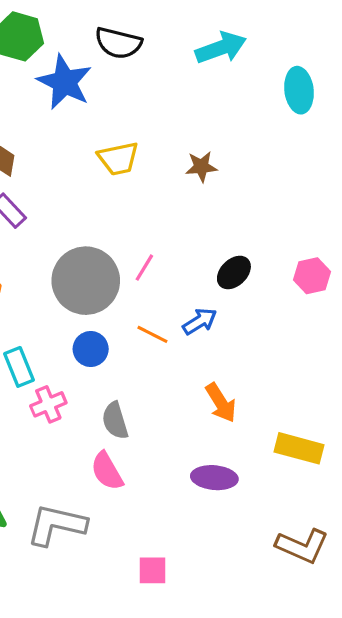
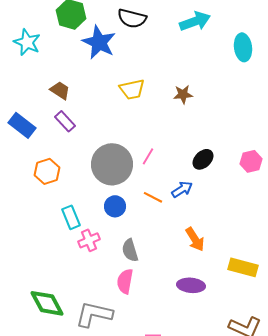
pink semicircle: (107, 471) -> (125, 281), turned 40

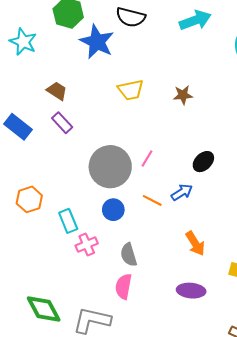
orange hexagon: (47, 171) -> (29, 199), moved

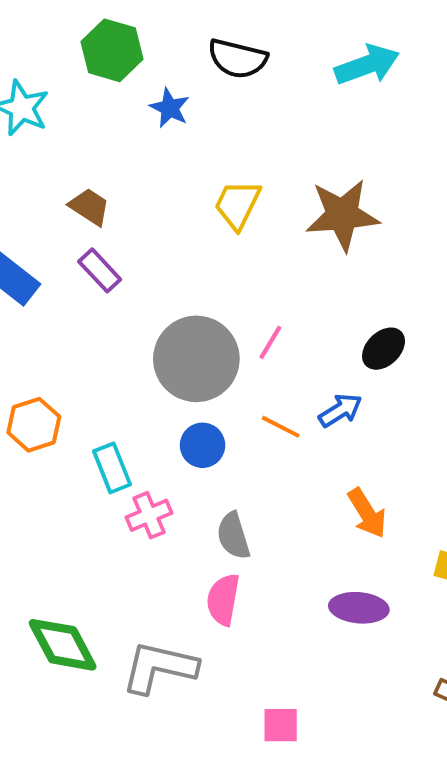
blue star: (97, 42) -> (170, 108), size x0.6
yellow trapezoid: (131, 90) -> (237, 205), turned 128
brown star: (183, 95) -> (342, 215), size x1.8

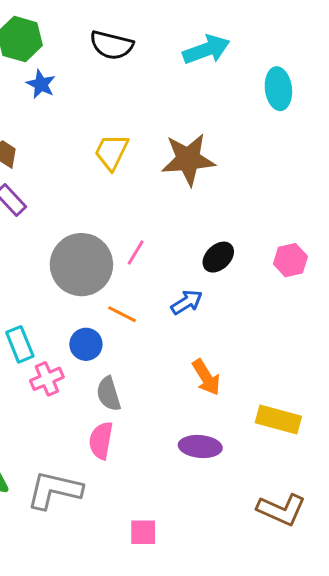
blue star: (170, 108) -> (41, 84), moved
orange line: (281, 427) -> (122, 314), moved
blue circle: (203, 445) -> (86, 344), moved

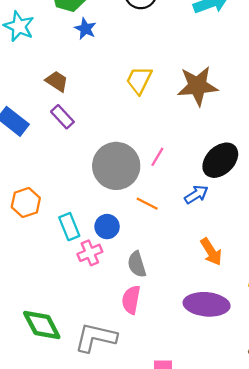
black ellipse: (218, 257) -> (220, 160), size x1.5
blue circle: (86, 344) -> (107, 227), moved
purple ellipse: (200, 447) -> (207, 304), size x1.4

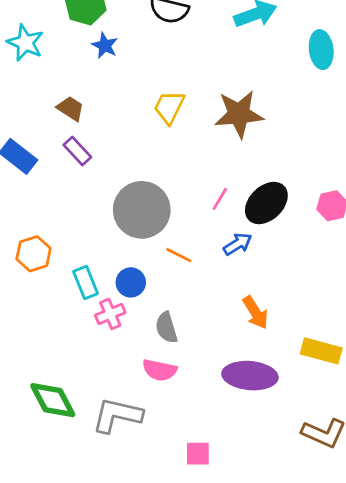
pink line: (157, 157) -> (220, 199), moved
pink semicircle: (131, 300) -> (160, 370), turned -88

